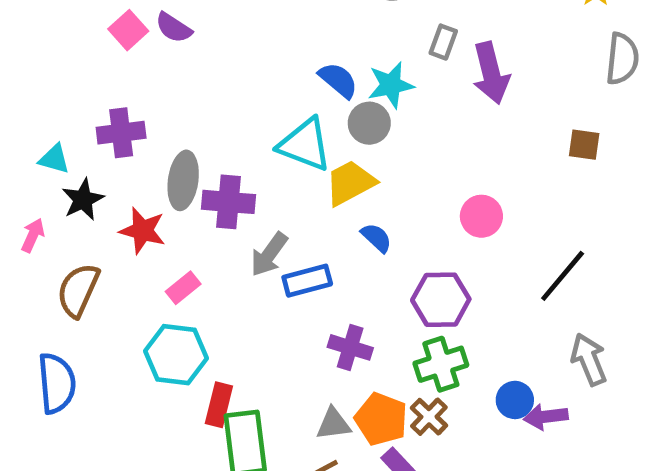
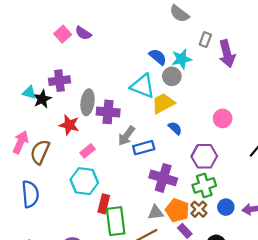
black star: (83, 200) -> (42, 99), moved
pink arrow: (33, 235) -> (21, 142), moved, size x1.5
purple cross: (350, 347) -> (163, 178), size x1.4
blue circle: (515, 400) -> (226, 207), moved

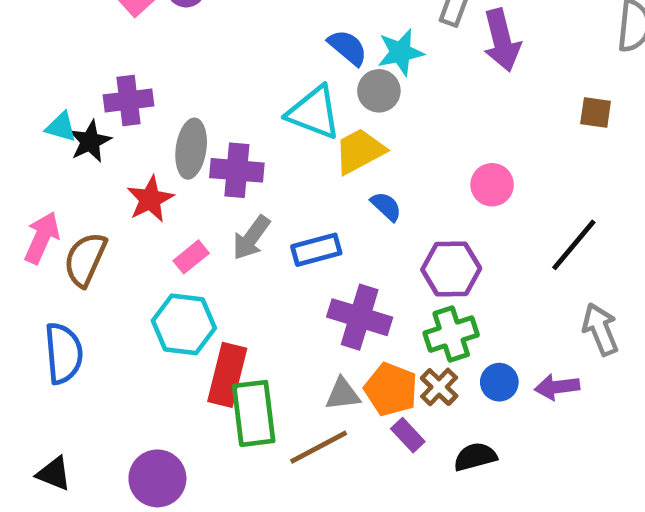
red star: (69, 125) -> (150, 199), turned 30
gray arrow: (126, 136) -> (251, 238), moved
red rectangle: (104, 204) -> (227, 375), size x1.4

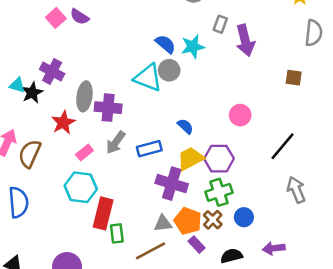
gray circle: (379, 91) -> (169, 70), moved
purple cross: (129, 100) -> (52, 71), turned 35
yellow trapezoid: (360, 151) -> (190, 159), moved
purple arrow: (557, 387) -> (274, 248), moved
green rectangle: (254, 413) -> (117, 233), size x0.6

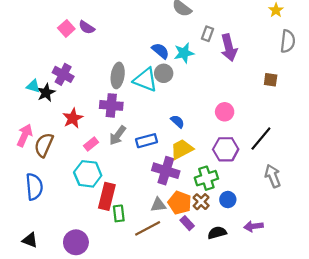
gray ellipse: (84, 96) -> (118, 75), moved
purple hexagon: (219, 159) -> (226, 149), moved

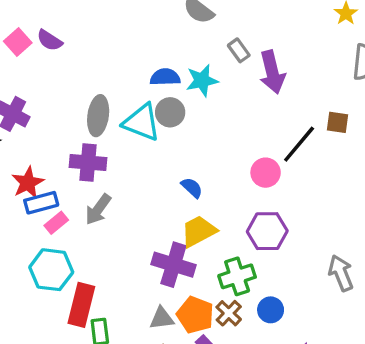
gray rectangle: (207, 34) -> (239, 50), turned -56
blue semicircle: (160, 51) -> (165, 77), turned -42
black line: (261, 139) -> (299, 144), moved
blue rectangle: (147, 141) -> (41, 203), moved

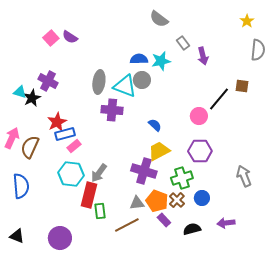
purple arrow: (272, 72) -> (203, 56), size x0.7
purple cross: (88, 163) -> (112, 110), moved
gray arrow: (98, 209) -> (99, 173), moved

